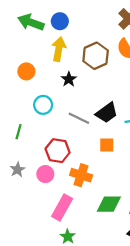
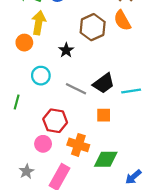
yellow arrow: (59, 49) -> (39, 23), moved
gray star: (17, 170) -> (27, 171), moved
green diamond: (109, 204) -> (106, 159), moved

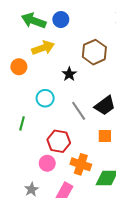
yellow arrow: (39, 23) -> (43, 48), turned 60
orange circle: (24, 43) -> (19, 67), moved
gray line: (76, 89) -> (79, 111), turned 30

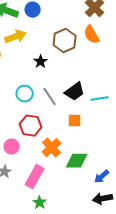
cyan circle: (45, 98) -> (25, 94), moved
pink circle: (47, 163) -> (12, 147), moved
orange cross: (81, 164) -> (52, 148), turned 30

